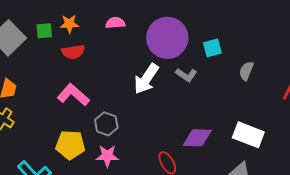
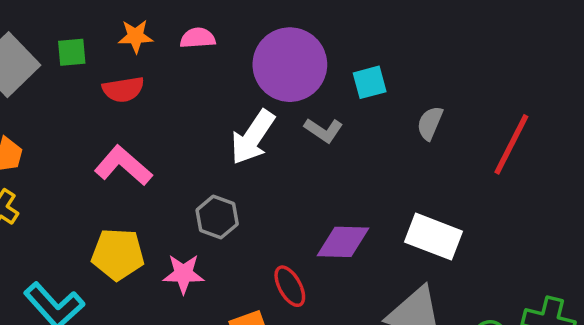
orange star: (69, 24) -> (136, 36), moved
gray hexagon: (106, 124) -> (217, 217), moved

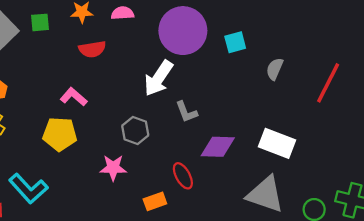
red semicircle: (123, 89) -> (92, 49), moved
gray L-shape: (324, 130) -> (186, 112), moved, turned 35
pink L-shape: (123, 166) -> (74, 97), size x0.7
yellow pentagon: (118, 254) -> (60, 134), moved

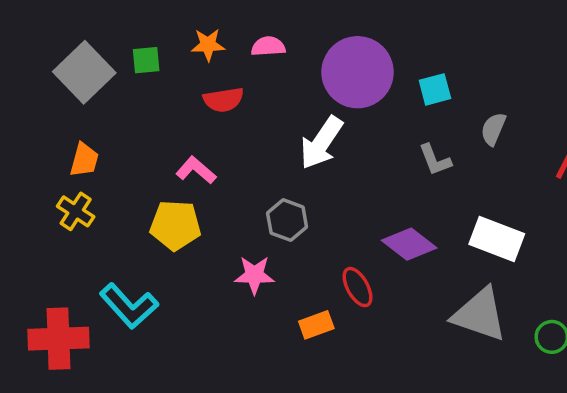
gray L-shape: (186, 112) -> (435, 160), moved
purple diamond: (218, 147) -> (409, 244), turned 36

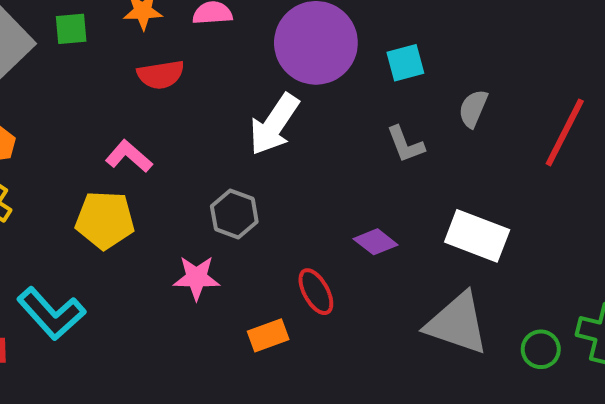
purple diamond: (409, 244) -> (376, 242), size x0.7

